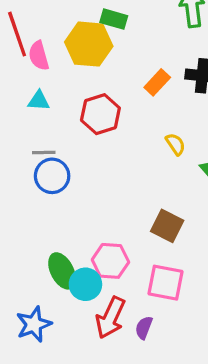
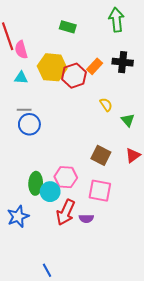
yellow hexagon: (89, 44) -> (52, 67), moved
red hexagon: (100, 114) -> (74, 76), moved
green ellipse: (62, 271) -> (36, 183), turned 30
purple semicircle: (144, 328) -> (86, 219), turned -112

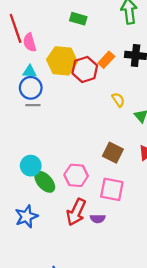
blue circle: (29, 124) -> (31, 88), moved
green ellipse: (36, 183) -> (45, 182), turned -45
cyan circle: (50, 192) -> (31, 166), moved

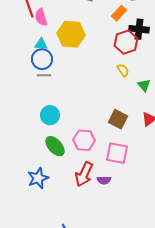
orange rectangle: (106, 60) -> (119, 13), moved
red hexagon: (85, 69) -> (126, 42), moved
cyan circle: (31, 166) -> (50, 115), moved

